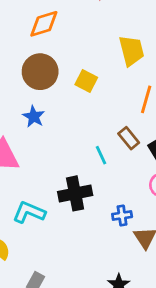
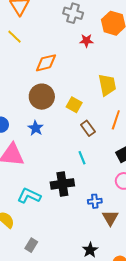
brown rectangle: (129, 138) -> (88, 128), moved

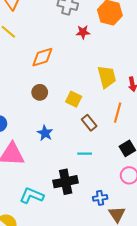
brown circle: (42, 97) -> (40, 92), size x0.6
blue star: (36, 128) -> (45, 133), moved
cyan line: (82, 158) -> (85, 154), turned -64

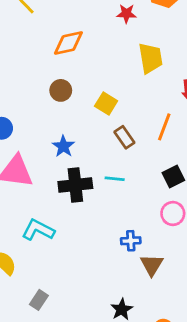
yellow trapezoid: (107, 77) -> (151, 58), moved
black cross: (66, 182) -> (75, 185), moved

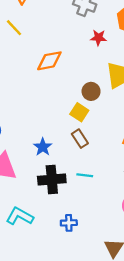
brown circle: (61, 90) -> (91, 91), moved
brown rectangle: (124, 137) -> (80, 139), moved
blue cross: (131, 241) -> (69, 223), moved

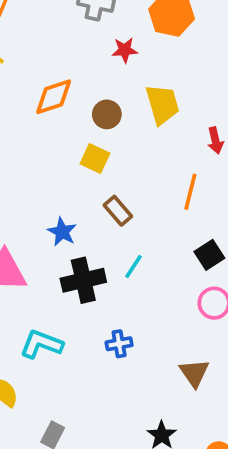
brown circle: (91, 91) -> (107, 114), moved
yellow square: (79, 112) -> (95, 159), moved
cyan line: (85, 175) -> (133, 266), turned -56

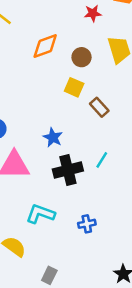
brown rectangle: (118, 211) -> (99, 107), moved
blue cross: (119, 344) -> (87, 224), moved

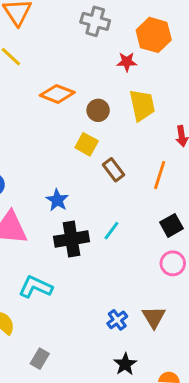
red star: (93, 13) -> (127, 62), moved
orange diamond: (45, 46) -> (57, 94), turned 36
blue cross: (87, 224) -> (117, 320), moved, turned -30

